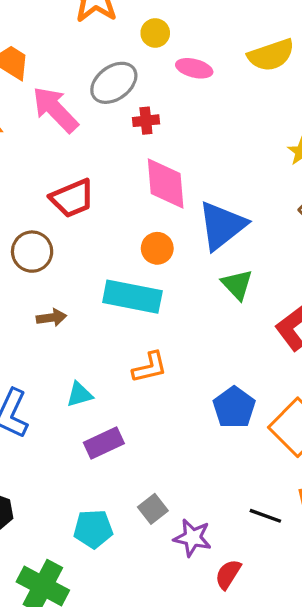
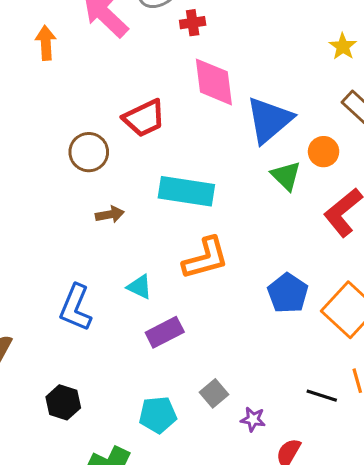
red trapezoid: (72, 198) -> (144, 118), moved
orange circle: (157, 248) -> (324, 152), moved
orange L-shape: (150, 367) -> (206, 258), size x1.4
cyan triangle: (79, 394) -> (140, 287), turned 44
purple star: (192, 538) -> (253, 419), size x0.7

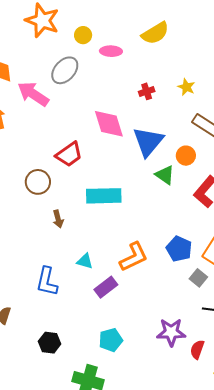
red cross: (193, 23) -> (147, 91), moved
brown arrow: (110, 214) -> (58, 219), turned 96
orange L-shape: (206, 258) -> (134, 257), moved
gray square: (214, 393) -> (198, 278), moved
purple star: (253, 419) -> (171, 332), size x1.8

